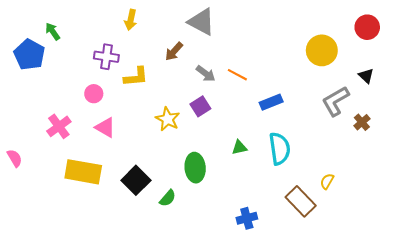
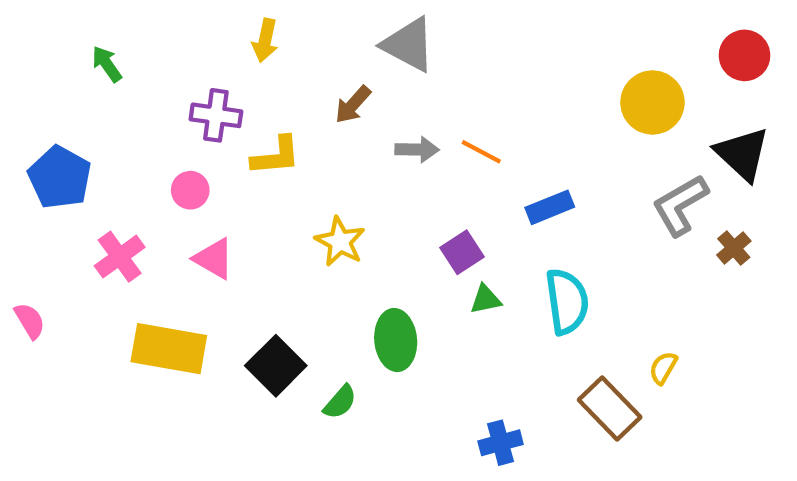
blue pentagon: (29, 55) -> (60, 177), moved
gray arrow: (206, 74) -> (417, 150), turned -36
black triangle: (366, 76) -> (742, 154), size x1.8
purple square: (200, 106) -> (462, 252), moved

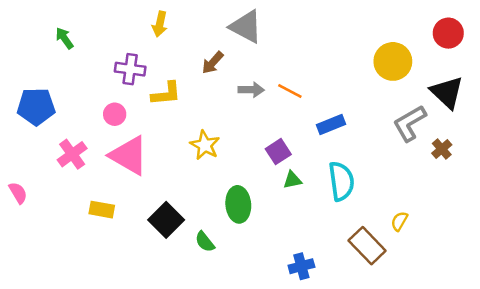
blue pentagon: (60, 177) -> (36, 107), turned -30
pink triangle: (214, 259) -> (129, 155), size x1.6
yellow rectangle: (169, 349) -> (102, 210), size x0.6
green semicircle: (340, 402) -> (205, 242), turned 100

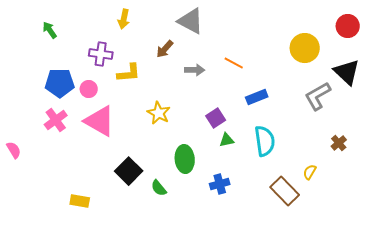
orange line: (290, 91) -> (234, 63), moved
blue pentagon: (36, 107) -> (60, 83), moved
brown cross: (442, 149) -> (339, 143), moved
yellow rectangle: (102, 210) -> (80, 201), moved
blue cross: (301, 266) -> (220, 184), moved

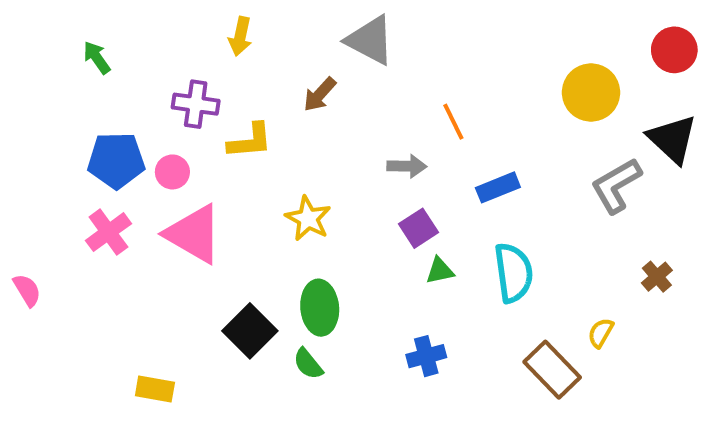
orange line: (234, 63) -> (453, 122), turned 36
gray arrow: (195, 70) -> (407, 166), moved
green ellipse: (185, 159) -> (320, 308), moved

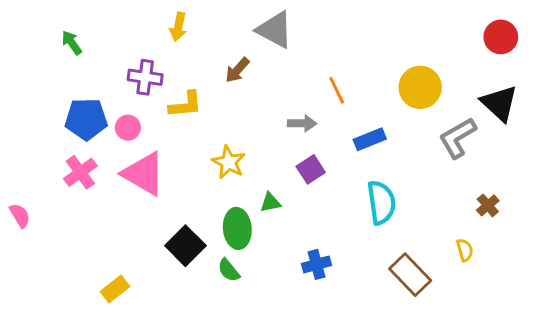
yellow circle: (591, 93) -> (420, 87), moved
green triangle: (440, 271) -> (270, 203), moved
yellow semicircle: (601, 333) -> (465, 250), moved, turned 135
yellow rectangle: (155, 389) -> (115, 289), turned -48

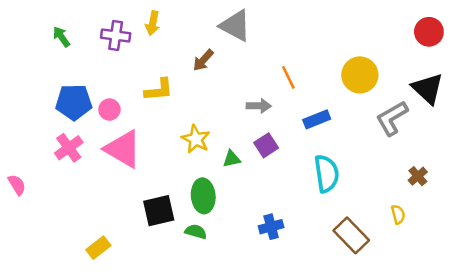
purple cross: (145, 77) -> (116, 36), moved
green triangle: (270, 203) -> (232, 159), moved
black square: (185, 246) -> (159, 211), turned 32
green semicircle: (229, 270) -> (196, 232), turned 145

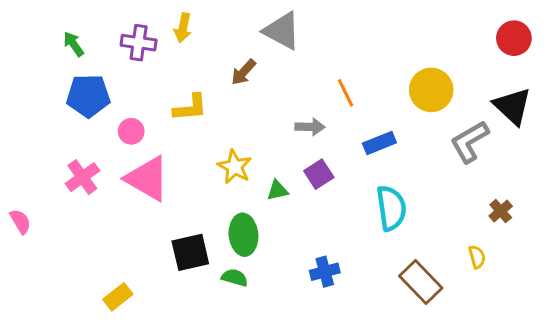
blue pentagon: (74, 102) -> (88, 96), moved

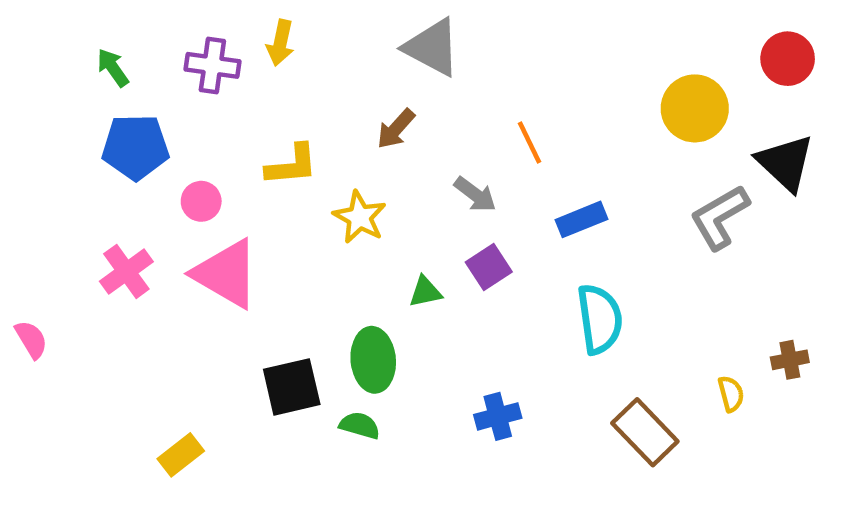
brown arrow: (243, 72) -> (396, 129), moved
yellow circle: (431, 90) -> (695, 108), moved
gray arrow: (310, 127) -> (475, 194), turned 36
yellow star: (235, 167) -> (360, 217), moved
brown cross: (501, 211) -> (790, 360), moved, turned 30

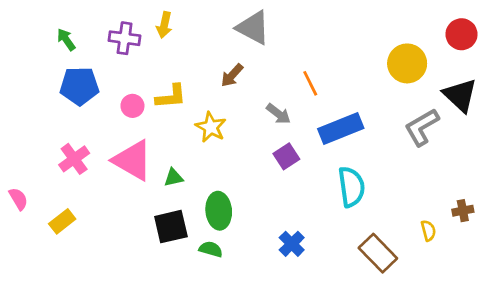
pink circle: (201, 201) -> (132, 106), moved
blue rectangle: (582, 219) -> (341, 128), size x1.5
green triangle: (425, 292) -> (174, 178), moved
blue cross: (498, 416) -> (292, 244), turned -30
yellow rectangle: (181, 455) -> (62, 221), moved

